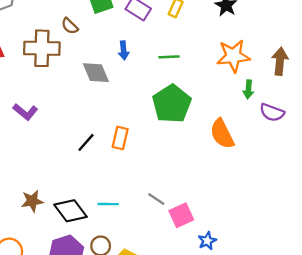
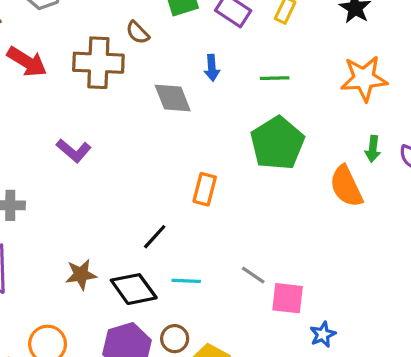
green arrow: (248, 89) -> (373, 149), moved
black line: (86, 142) -> (155, 237), moved
pink square: (181, 215) -> (288, 298), turned 30

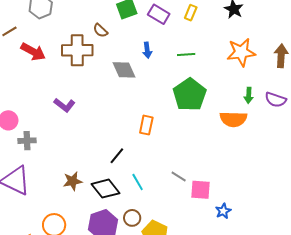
orange semicircle: (346, 186) -> (233, 119), turned -60
cyan line: (186, 281) -> (138, 182), turned 60

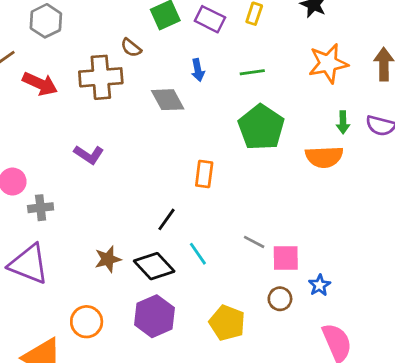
brown circle: (132, 218) -> (280, 299), moved

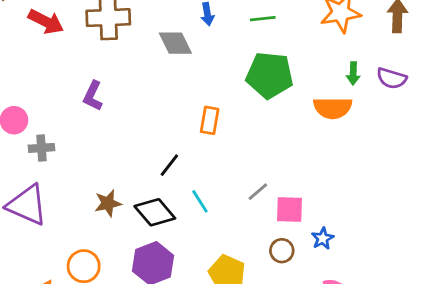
green pentagon: (261, 127) -> (270, 75), turned -30
purple L-shape: (89, 155) -> (93, 96), turned 80
gray line: (254, 242) -> (258, 192), turned -70

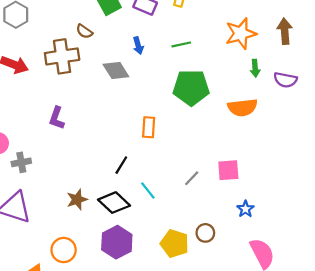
green arrow: (353, 73) -> (255, 68), moved
pink square: (289, 209) -> (228, 170), moved
brown circle: (282, 251) -> (205, 233), moved

